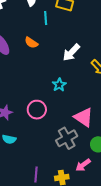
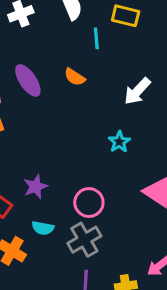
pink circle: (37, 110) -> (89, 203), moved
gray cross: (67, 138) -> (84, 240), moved

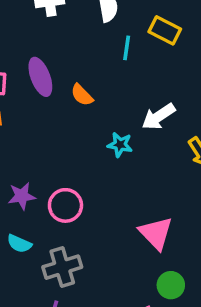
orange semicircle: (75, 77) -> (82, 95), moved
cyan star: (119, 142) -> (120, 145), moved, turned 30
pink circle: (89, 203) -> (65, 205), moved

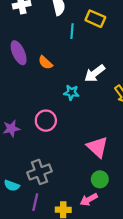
pink circle: (65, 205) -> (46, 121), moved
cyan semicircle: (19, 244) -> (12, 186), moved
green circle: (171, 285) -> (100, 179), moved

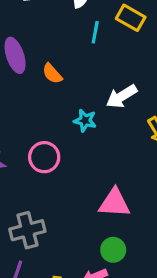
pink triangle: (97, 147) -> (114, 203), turned -45

